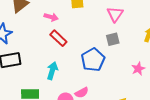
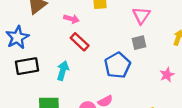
cyan arrow: (52, 71) -> (63, 71), moved

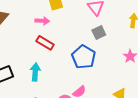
pink arrow: (71, 19) -> (42, 21), moved

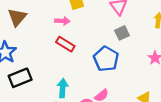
cyan arrow: (35, 72) -> (63, 88), moved

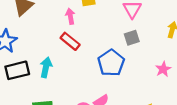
pink arrow: (62, 21) -> (70, 16), turned -112
cyan arrow: (63, 88) -> (46, 67), moved

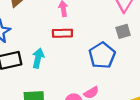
red rectangle: (70, 41) -> (62, 33), turned -42

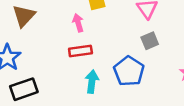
cyan arrow: (38, 58) -> (92, 82), moved

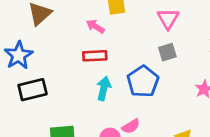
pink arrow: (78, 23) -> (95, 26), turned -48

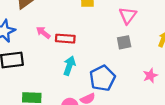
pink arrow: (95, 26) -> (43, 32), moved
blue pentagon: (143, 81) -> (102, 78), moved

